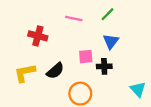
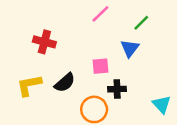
green line: (107, 14) -> (141, 23), moved
pink line: (74, 19) -> (100, 14), moved, turned -56
black cross: (104, 66) -> (117, 89), moved

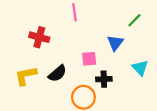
pink line: (100, 14) -> (74, 12), moved, turned -54
green line: (141, 23) -> (134, 20), moved
cyan triangle: (162, 104) -> (140, 68), moved

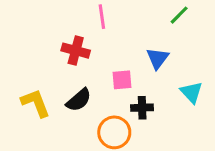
green line: (134, 20) -> (179, 15), moved
red cross: (39, 37) -> (76, 51), moved
yellow L-shape: (26, 76) -> (36, 103), turned 80

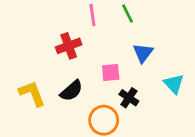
green line: (179, 15) -> (127, 14), moved, turned -72
red cross: (76, 51) -> (69, 46), turned -35
black cross: (142, 108) -> (129, 98), turned 36

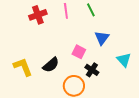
red cross: (69, 46) -> (38, 15), moved
pink square: (111, 72) -> (79, 52), turned 32

